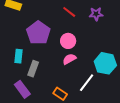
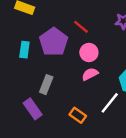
red line: (69, 12) -> (81, 27), moved
cyan rectangle: (18, 56) -> (24, 50), moved

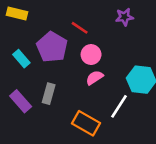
cyan rectangle: (24, 50) -> (21, 59), turned -42
purple rectangle: (33, 109) -> (21, 101), moved
orange rectangle: (78, 115) -> (86, 123), size x1.5

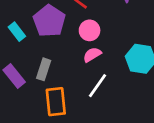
white line: (119, 106) -> (97, 86), moved
orange rectangle: (86, 123) -> (56, 102), moved, turned 52

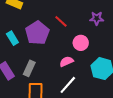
pink circle: (90, 30) -> (81, 43), moved

